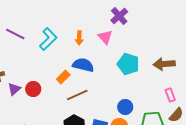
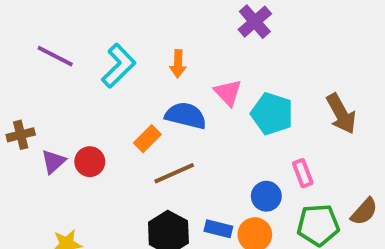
pink triangle: (105, 37) -> (228, 93), moved
brown arrow: (164, 64) -> (341, 114), turned -115
pink rectangle: (170, 95) -> (303, 173), moved

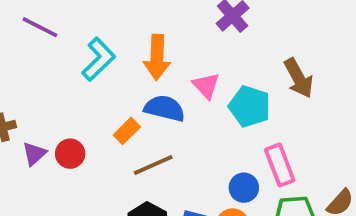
purple line: (55, 56) -> (40, 27), moved
orange arrow: (178, 64) -> (157, 57), size x1.6
brown arrow: (341, 114) -> (299, 78), moved
pink rectangle: (303, 173) -> (280, 165), size x1.5

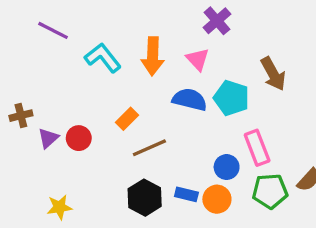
cyan L-shape: (98, 59) -> (103, 58), turned -84
pink triangle: (206, 86) -> (198, 59), moved
blue semicircle: (165, 108) -> (190, 100), moved

